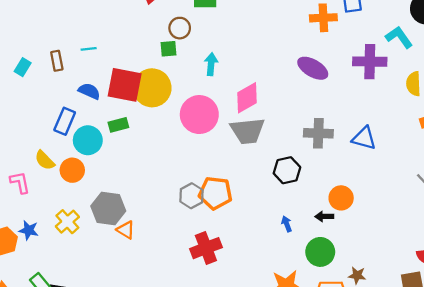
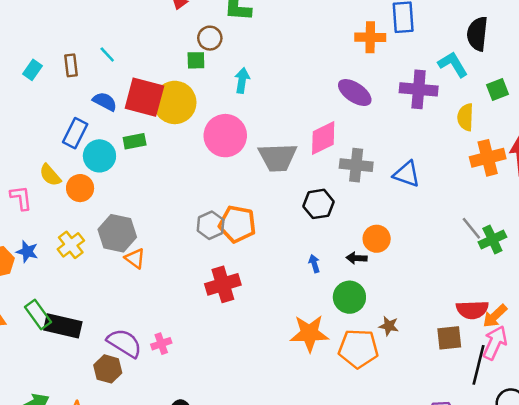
cyan line: (89, 49) -> (107, 55), turned 49
pink diamond: (247, 98) -> (323, 138), moved

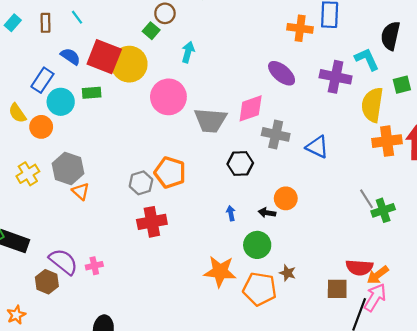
green square: (196, 60) -> (151, 31), turned 35
yellow semicircle: (466, 117) -> (372, 105), size x1.5
gray hexagon: (211, 225) -> (141, 183), moved

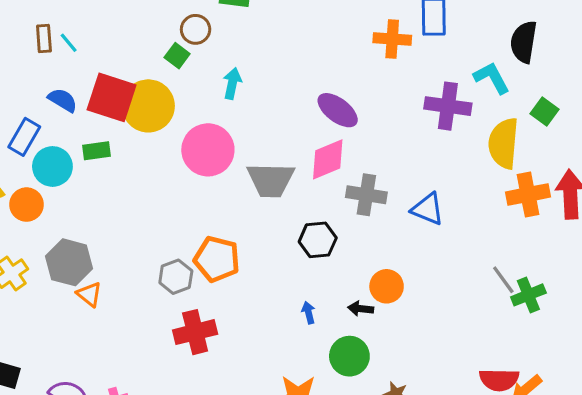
brown rectangle: (45, 23) -> (44, 39), moved
purple ellipse: (282, 73) -> (338, 110), moved
green square: (402, 85) -> (545, 112), turned -36

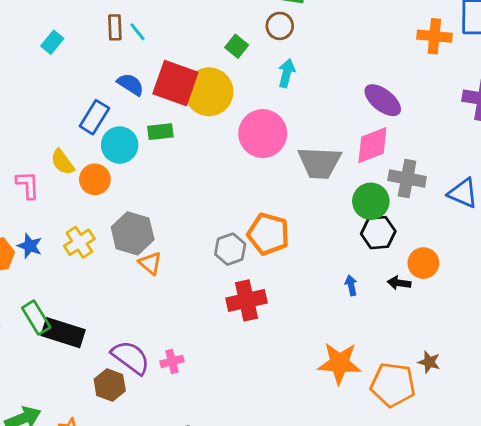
brown circle: (196, 29) -> (280, 26), moved
black hexagon: (318, 240) -> (378, 233), moved
green circle: (349, 356) -> (371, 201), moved

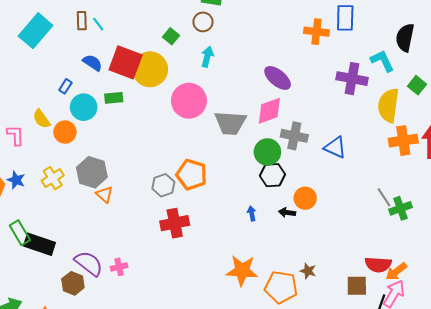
cyan rectangle: (52, 42) -> (36, 31), size x2.0
blue rectangle: (94, 117) -> (65, 86), size x0.6

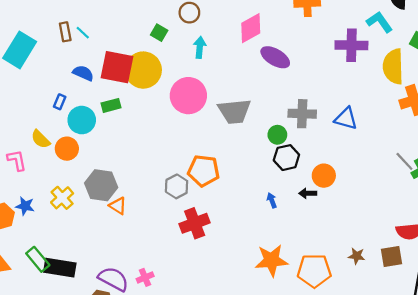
pink diamond: (269, 111) -> (251, 28), moved
green circle: (267, 152) -> (277, 135), size x0.7
brown star: (308, 271) -> (357, 256), moved

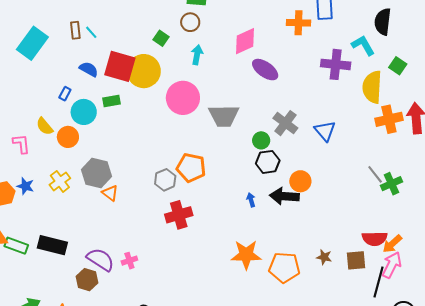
gray cross: (302, 114) -> (285, 123), turned 30
blue triangle: (346, 119) -> (325, 131), turned 30
black arrow: (308, 193) -> (284, 196), size x1.8
green rectangle: (38, 259) -> (16, 246), moved, turned -35

